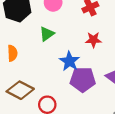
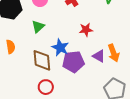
red star: (93, 40) -> (86, 30), moved
brown diamond: (20, 90) -> (42, 60), moved, turned 65

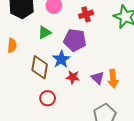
red star: (86, 30) -> (73, 77), moved
purple pentagon: (73, 62) -> (75, 40), moved
red circle: (46, 87) -> (48, 98), moved

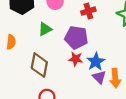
blue star: (61, 59) -> (96, 62), moved
red star: (73, 77) -> (76, 59), moved

